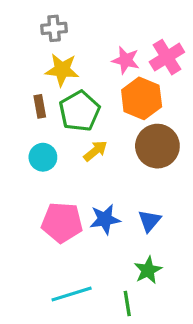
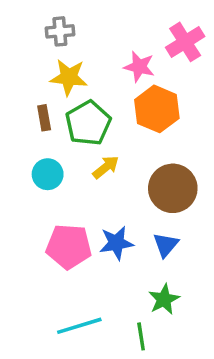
pink cross: (167, 57) -> (185, 42), moved
brown circle: (157, 146) -> (173, 188), moved

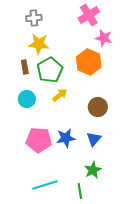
pink cross: (185, 42) -> (89, 15), moved
pink star: (139, 67) -> (104, 38), moved
brown circle: (173, 188) -> (98, 107), size x0.7

